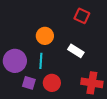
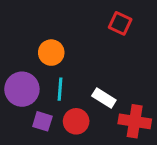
orange circle: (45, 36) -> (51, 53), moved
white rectangle: (76, 51) -> (104, 98), moved

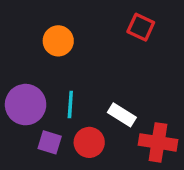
orange circle: (51, 53) -> (58, 41), moved

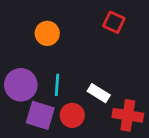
purple square: (50, 142) -> (40, 115), size x1.5

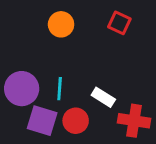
orange circle: (47, 33) -> (61, 24), moved

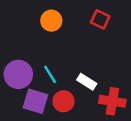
cyan line: (60, 89) -> (50, 74), turned -36

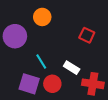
red square: (100, 19) -> (87, 35), moved
purple circle: (18, 74) -> (15, 36), moved

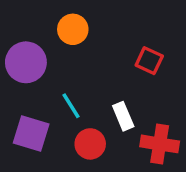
white rectangle: (72, 68) -> (123, 116), turned 35
purple square: (29, 84) -> (31, 134), moved

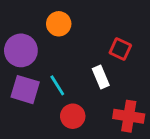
white rectangle: (123, 116) -> (101, 77), moved
purple square: (31, 134) -> (25, 90), moved

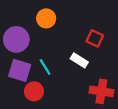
white rectangle: (101, 77) -> (79, 60), turned -35
red circle: (73, 116) -> (34, 91), moved

